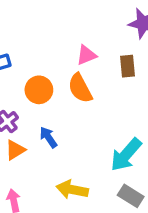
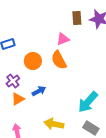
brown rectangle: (128, 66) -> (77, 18), moved
blue arrow: (48, 137) -> (39, 91), turned 96

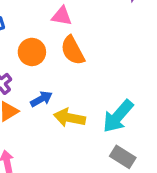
pink triangle: (63, 39) -> (62, 16), moved, turned 32
yellow arrow: (54, 124) -> (70, 118), moved

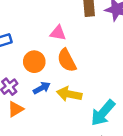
blue arrow: (41, 99) -> (42, 88), moved
yellow arrow: (70, 118) -> (69, 94), moved

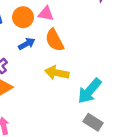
orange circle: (34, 62) -> (23, 17), moved
blue arrow: (42, 88) -> (27, 44), moved

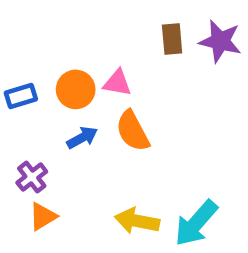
yellow arrow: (57, 73) -> (137, 221), moved

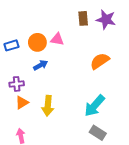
orange semicircle: (133, 131) -> (100, 61), moved, turned 84
purple cross: (32, 177) -> (17, 84), turned 32
yellow arrow: (137, 221) -> (48, 106), moved, turned -96

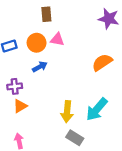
brown rectangle: (83, 18) -> (46, 14), moved
yellow arrow: (48, 106) -> (67, 112), moved
gray rectangle: (98, 133) -> (75, 138), moved

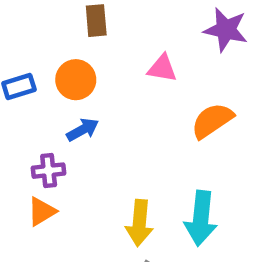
pink triangle: (57, 39) -> (162, 68), moved
purple cross: (15, 86) -> (49, 171), moved
cyan arrow: (97, 109) -> (201, 218), turned -35

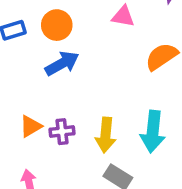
blue arrow: (83, 130) -> (62, 63), size x1.4
purple cross: (49, 171) -> (62, 132), moved

